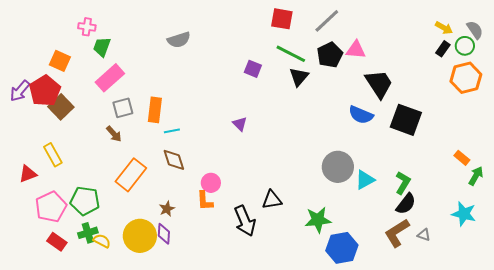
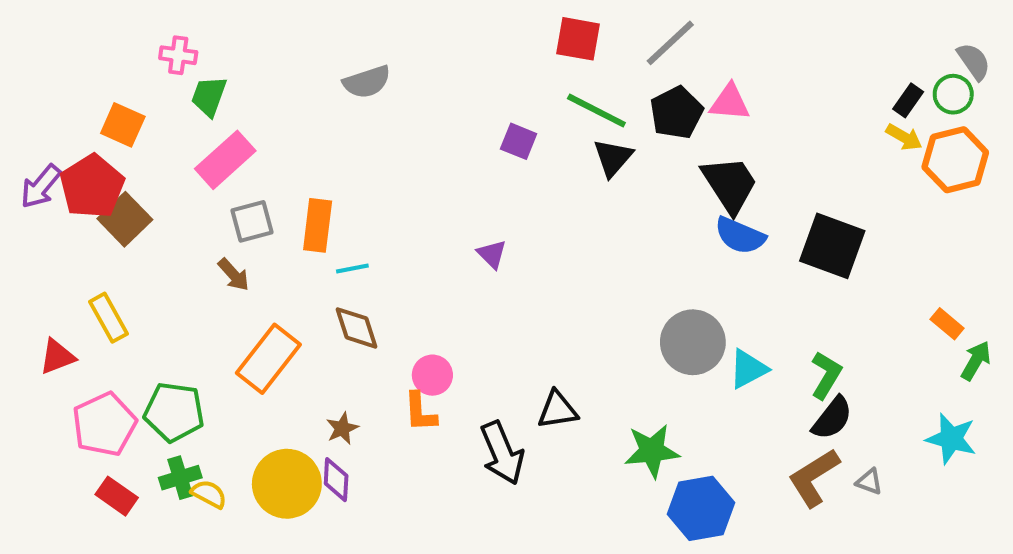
yellow arrow: (444, 28) -> (904, 137), moved
black trapezoid: (379, 84) -> (730, 184), moved

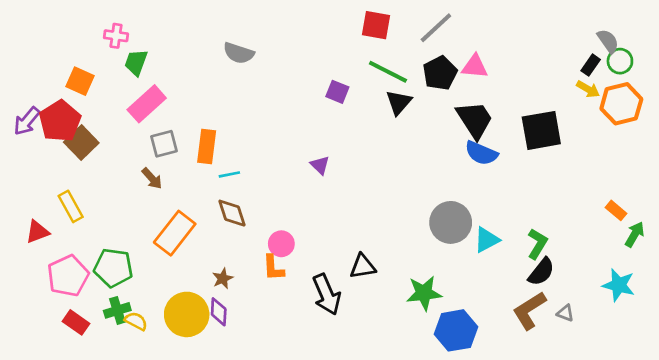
gray semicircle: (974, 61) -> (608, 41), moved
gray semicircle: (367, 82) -> (239, 53), turned 36
black square: (832, 246) -> (541, 130), moved, turned -30

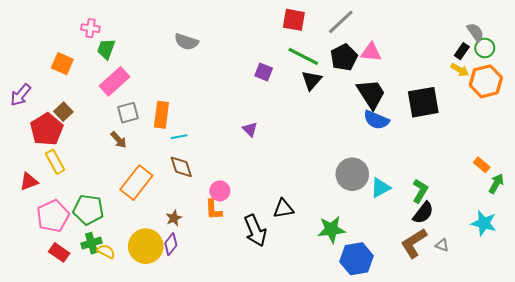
red pentagon: (60, 121) -> (47, 129), moved
brown square: (81, 142) -> (63, 112), size x0.7
purple diamond: (219, 312) -> (171, 244), turned 35

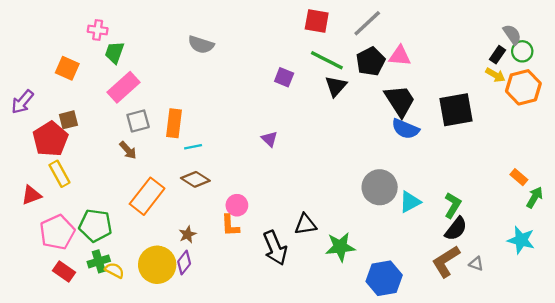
brown square: (63, 112) -> (68, 120), turned 30
brown diamond: (181, 167) -> (195, 179), turned -40
green star: (331, 229) -> (340, 247), moved

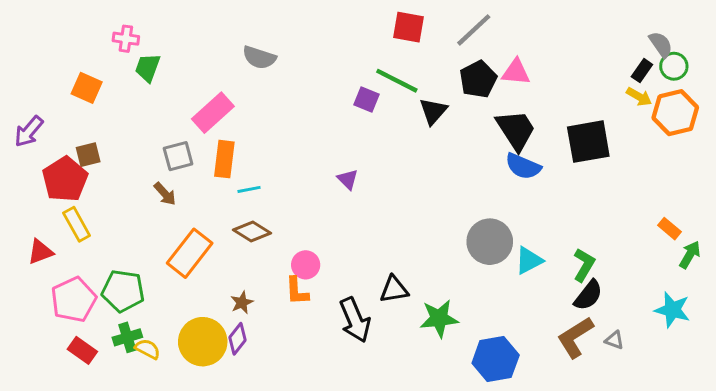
green line: (327, 60) -> (397, 81), moved
pink rectangle: (123, 87) -> (213, 113), moved

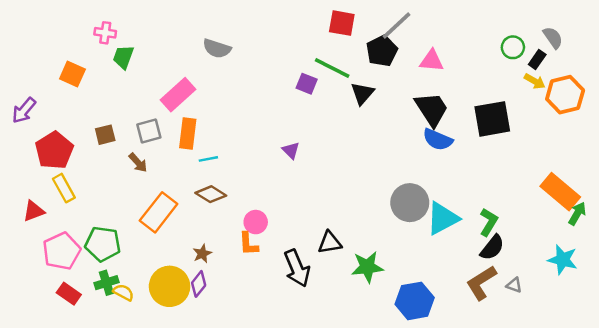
green circle: (674, 66) -> (513, 47), moved
black pentagon: (478, 79) -> (382, 51), moved
brown square: (88, 155) -> (105, 135), moved
orange rectangle: (669, 229) -> (560, 192), size x2.0
cyan triangle: (529, 260) -> (443, 218), size x1.4

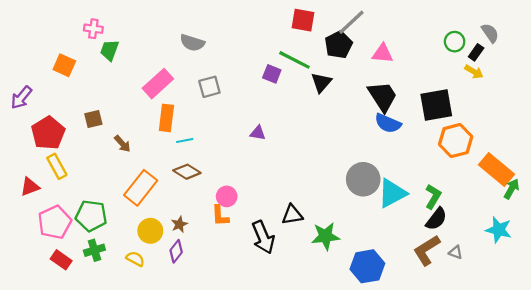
orange hexagon: (565, 95) -> (456, 141), moved
gray square: (149, 131) -> (209, 87), moved
purple triangle: (291, 150) -> (258, 133), turned -35
yellow circle: (170, 286) -> (150, 231), moved, size x0.7
yellow semicircle: (123, 292) -> (135, 259), moved

